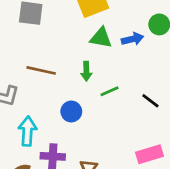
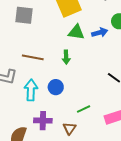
green line: (110, 91) -> (84, 109), moved
cyan arrow: (27, 131) -> (31, 90), moved

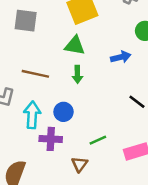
green triangle: (76, 32) -> (75, 46), moved
blue arrow: (100, 32) -> (121, 57), moved
purple cross: (43, 121) -> (51, 139), moved

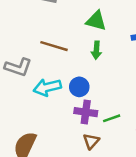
cyan arrow: (32, 115) -> (47, 87), turned -112
purple cross: (51, 139) -> (86, 112), moved

